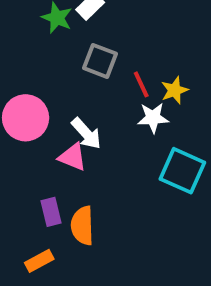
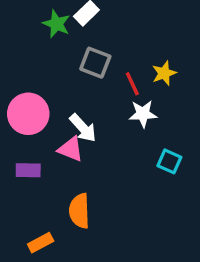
yellow star: (175, 90) -> (164, 73), moved
cyan square: (182, 171) -> (169, 161), size x0.6
purple rectangle: (51, 212) -> (28, 170), moved, turned -75

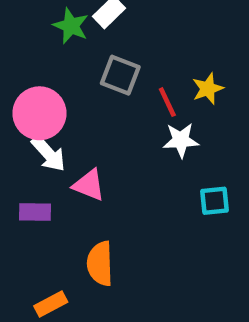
pink circle: (28, 114) -> (39, 113), moved
white arrow: (83, 128) -> (48, 154), moved
cyan square: (169, 161) -> (214, 201), turned -30

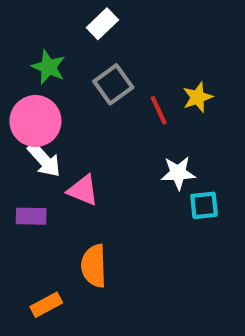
green star: (71, 26) -> (48, 67), moved
gray square: (120, 75) -> (113, 84), turned 33
white star: (181, 140) -> (178, 173), moved

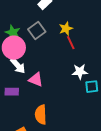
green star: (48, 67) -> (13, 33), moved
gray square: (113, 84) -> (37, 31), moved
yellow star: (198, 97) -> (66, 29), moved

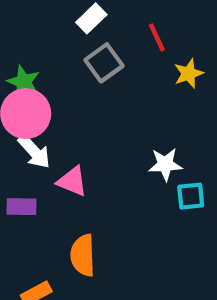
yellow star: (66, 29) -> (189, 73), moved
gray square: (37, 31) -> (104, 63), moved
red line: (71, 43) -> (157, 37), moved

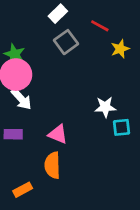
red line: (157, 37) -> (100, 26), turned -36
pink triangle: (72, 181) -> (58, 134), moved

